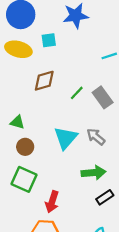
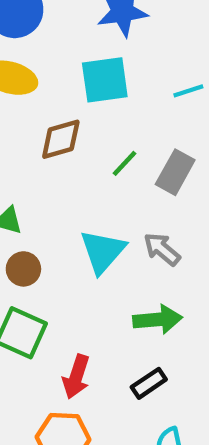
cyan square: (49, 40) -> (105, 80), moved, size x1.6
gray rectangle: (103, 97) -> (175, 172), turned 65
black rectangle: (105, 197) -> (149, 383), moved

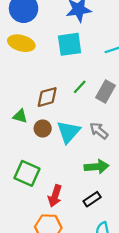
brown diamond: (61, 139) -> (47, 97), moved
brown circle: (23, 269) -> (43, 128), moved

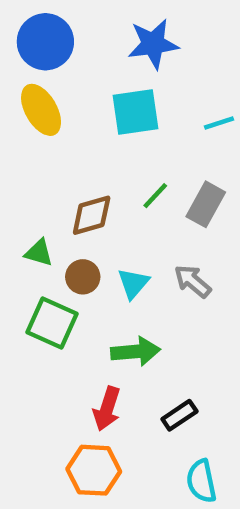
yellow ellipse: (21, 43) -> (41, 110), turned 45
cyan triangle: (68, 132) -> (133, 283), size x0.7
green arrow: (97, 167) -> (135, 352), moved
green square: (27, 173) -> (52, 323), moved

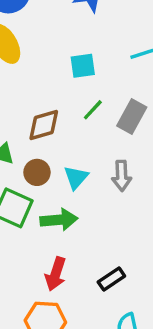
cyan square: (135, 112) -> (83, 66), moved, size x0.7
gray arrow: (193, 281) -> (122, 176), turned -132
green arrow: (135, 352) -> (59, 220), moved

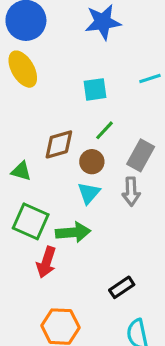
gray rectangle: (132, 117) -> (141, 155), moved
brown circle: (37, 172) -> (92, 162), moved
red arrow: (56, 274) -> (46, 262), moved

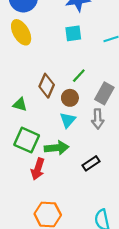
cyan square: (95, 89) -> (73, 33), moved
brown diamond: (59, 144) -> (47, 86), turned -50
black rectangle: (122, 287) -> (91, 163), moved

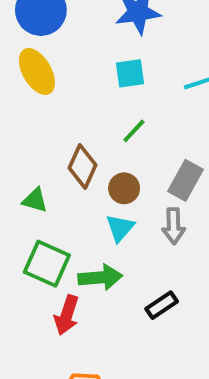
green line: (79, 76) -> (134, 131), moved

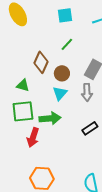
green triangle: (35, 200) -> (23, 85), moved
green square: (47, 264) -> (23, 111), turned -30
black rectangle: (162, 305) -> (90, 128), moved

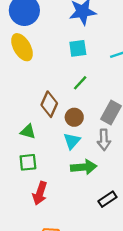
green square: (23, 111) -> (28, 162), size x0.7
green arrow: (50, 118) -> (84, 167), moved
black rectangle: (90, 128) -> (107, 199), moved

